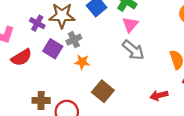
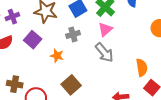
purple cross: (37, 23) -> (12, 17), moved, turned 32
gray cross: (74, 40) -> (73, 34), moved

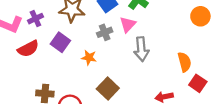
pink triangle: (105, 29) -> (128, 24), moved
gray arrow: (104, 53) -> (141, 49), turned 40

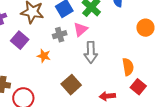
brown square: (108, 89) -> (71, 85), moved

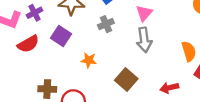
pink triangle: (81, 29) -> (144, 13), moved
orange star: (44, 56) -> (89, 60), moved

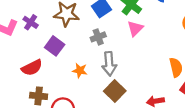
purple cross: (35, 13) -> (31, 22), turned -32
gray arrow: (144, 40) -> (109, 64), moved
red semicircle: (28, 44) -> (32, 68), moved

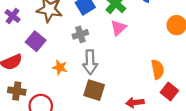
brown square: (115, 91) -> (94, 90), turned -30

